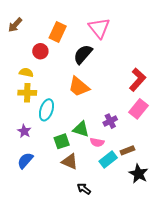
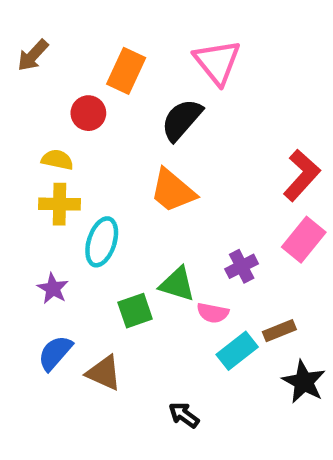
brown triangle: (70, 161) -> (104, 373), moved

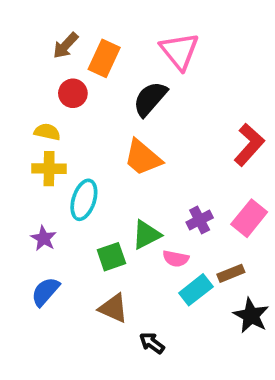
brown arrow: (33, 55) -> (66, 46), moved
pink rectangle: (304, 240) -> (249, 218), moved
green triangle: (177, 284) -> (146, 235), turned -44
brown triangle: (104, 373) -> (113, 308), moved

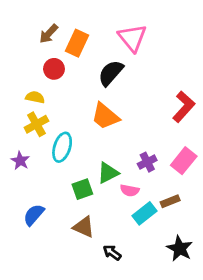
yellow cross: (49, 169) -> (36, 124), turned -30
purple star: (44, 238) -> (20, 161), moved
black star: (251, 315) -> (180, 249), moved

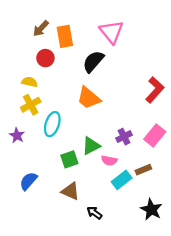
orange rectangle: (77, 43) -> (65, 36), turned -35

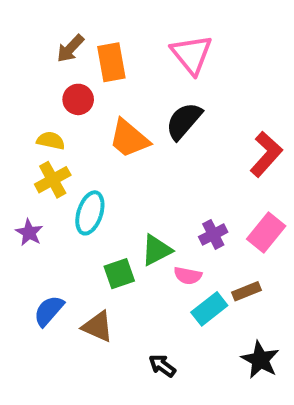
black semicircle: (93, 61) -> (184, 121), moved
orange trapezoid: (89, 98) -> (129, 139), moved
brown triangle: (70, 191) -> (98, 326), moved

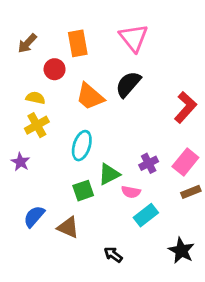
brown arrow: (70, 49) -> (27, 43), moved
cyan ellipse: (90, 213) -> (82, 146), moved
brown rectangle: (246, 291) -> (191, 192), moved

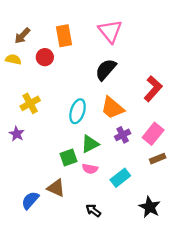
orange trapezoid: (90, 96) -> (112, 108), moved
yellow semicircle: (35, 98) -> (13, 59), moved
cyan ellipse: (82, 146) -> (78, 111), moved
pink semicircle: (131, 192) -> (90, 169), moved
blue semicircle: (34, 216) -> (30, 200), moved

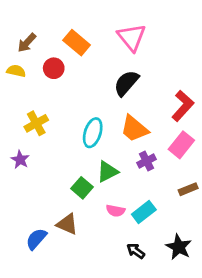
orange rectangle: (64, 36) -> (77, 43), turned -40
pink rectangle: (153, 134) -> (181, 145), moved
green square: (69, 157) -> (82, 188), turned -30
pink semicircle: (90, 169) -> (116, 211), moved
black arrow: (93, 210) -> (136, 251), moved

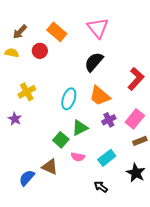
pink rectangle: (181, 145) -> (135, 119), moved
pink semicircle: (116, 211) -> (78, 157), moved
black star: (179, 247) -> (136, 173), moved

